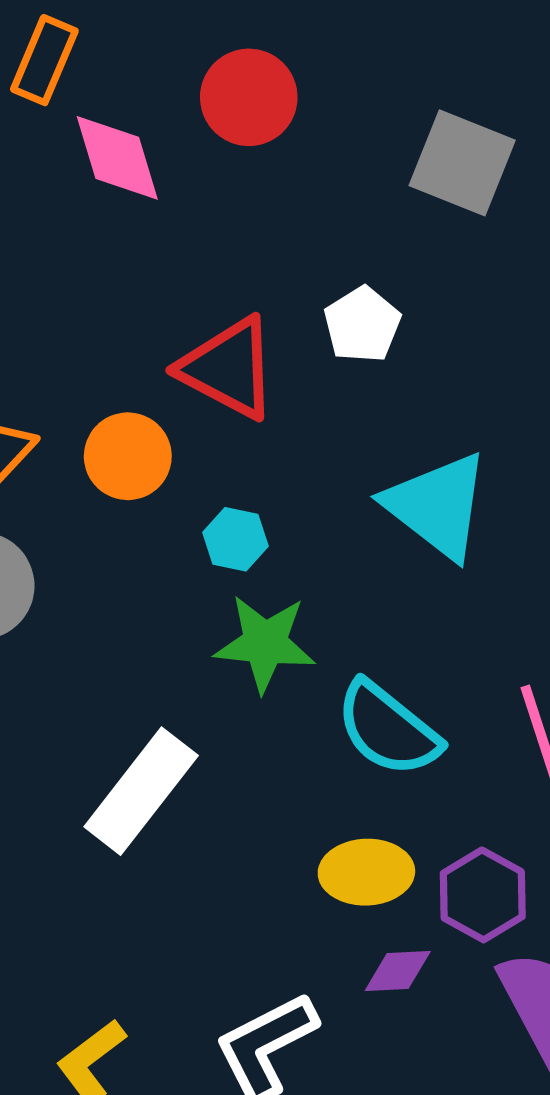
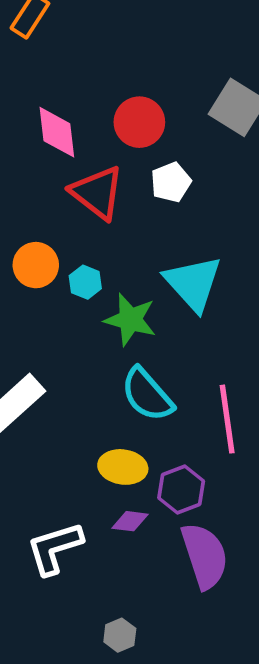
red circle: (249, 97) -> (139, 122), moved
pink diamond: (117, 158) -> (57, 132), moved
orange circle: (128, 456) -> (36, 265), moved
green star: (265, 643) -> (130, 320), moved

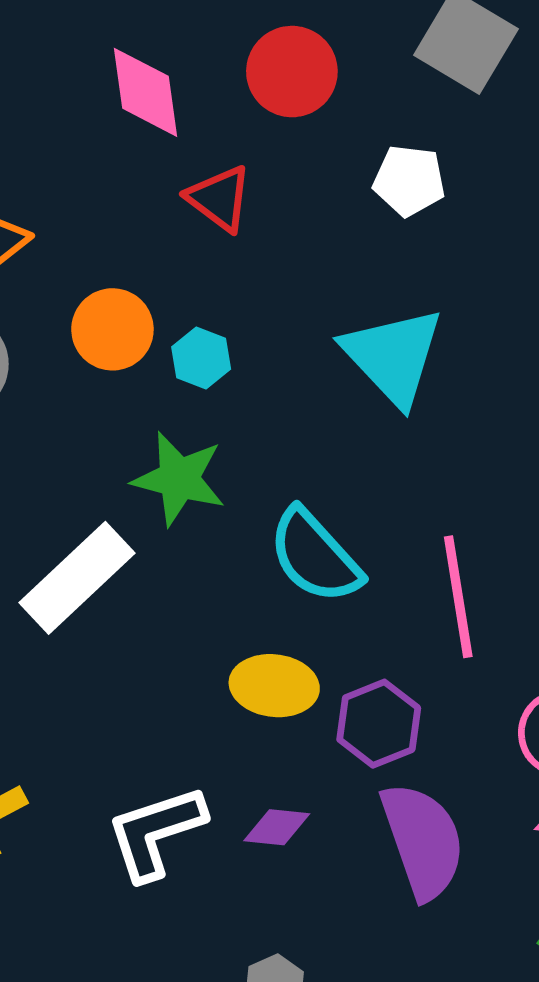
white pentagon: (171, 182) -> (409, 181), moved, turned 30
red triangle: (97, 193) -> (219, 198), size x0.7
green star: (130, 320) -> (179, 479), moved
purple diamond: (130, 521) -> (277, 827), moved

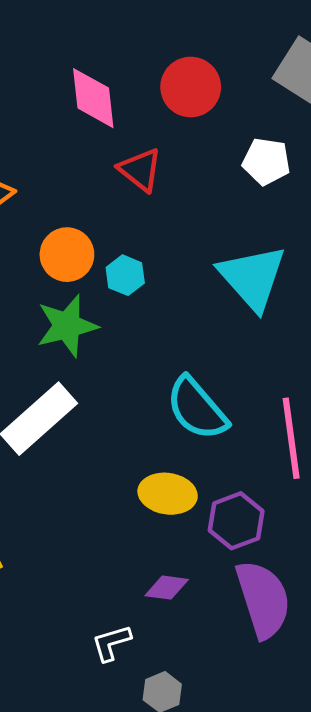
green star: (179, 479) -> (67, 326), moved, turned -30
white L-shape: (156, 832) -> (111, 643), moved, size x0.6

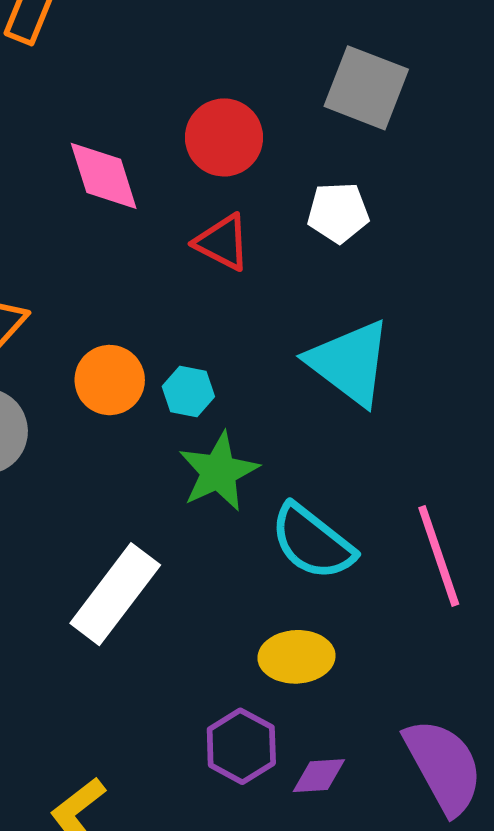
red triangle: (140, 170) -> (222, 242), moved
green star: (67, 326) -> (219, 472), moved
purple hexagon: (236, 521) -> (241, 746), moved

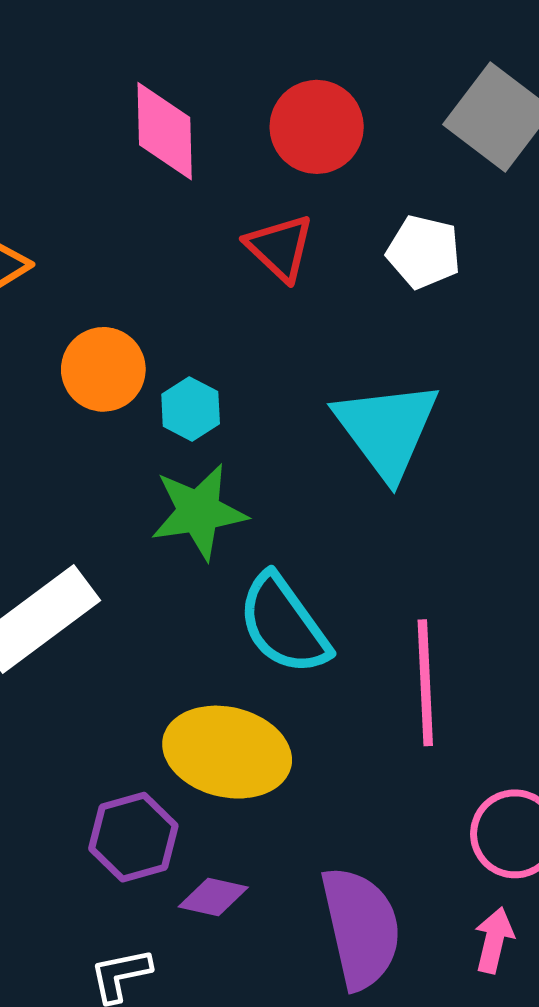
yellow ellipse: (297, 657) -> (227, 752), size x1.4

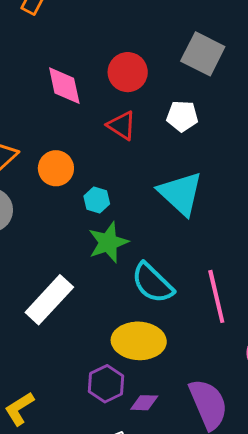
orange circle: (103, 369) -> (56, 168), moved

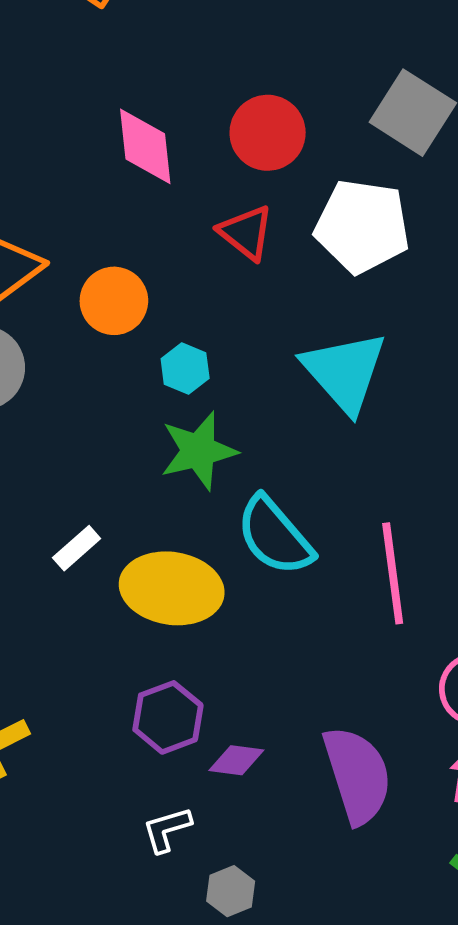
white pentagon: (182, 116) -> (362, 226), size x1.6
white rectangle: (49, 300) -> (77, 548), size x0.5
yellow ellipse: (139, 341) -> (172, 588), moved

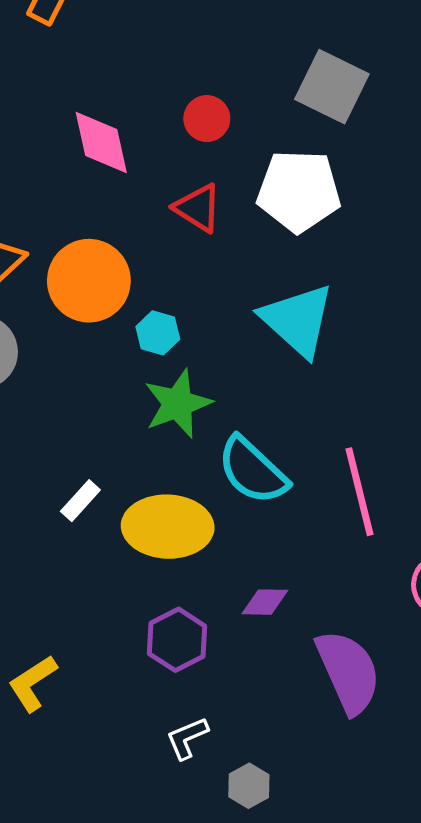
red circle: (268, 133) -> (207, 119), size x0.7
orange circle: (114, 301) -> (89, 281), size x1.4
purple diamond: (236, 760) -> (265, 602), moved

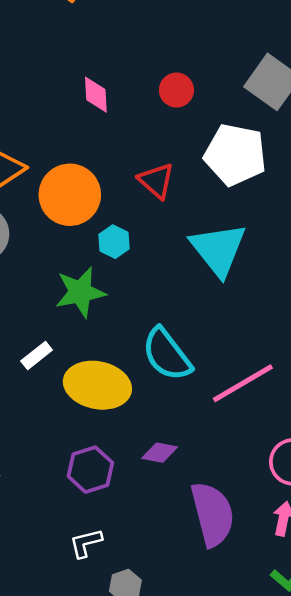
pink diamond: (101, 142) -> (96, 95), size x0.7
red triangle: (198, 208) -> (156, 181), moved
green star: (178, 404) -> (80, 292), moved
pink line: (360, 492) -> (243, 383), turned 64

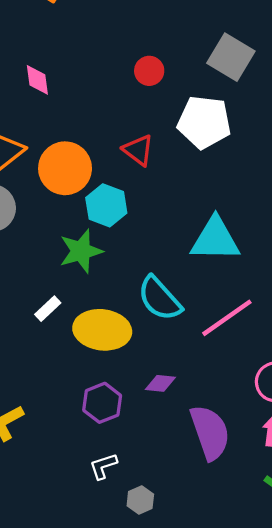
pink diamond: (96, 95) -> (37, 80), moved
cyan hexagon: (114, 242) -> (106, 205), size x1.5
cyan triangle: (218, 249) -> (215, 239), moved, turned -46

